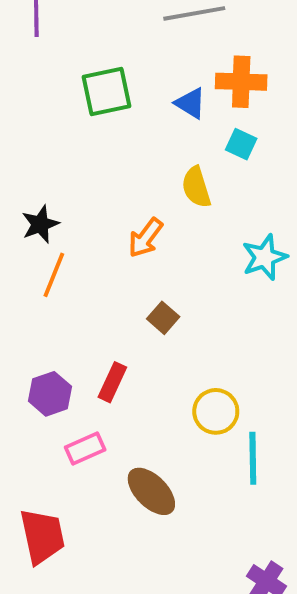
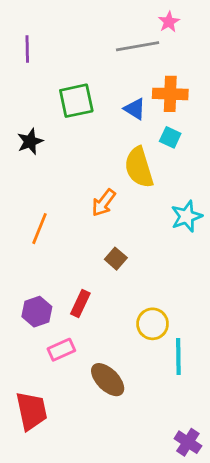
yellow semicircle: (196, 187) -> (139, 167), size x1.4
black star: (40, 224) -> (30, 142), moved

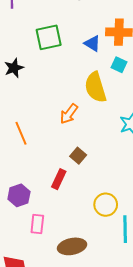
orange line: (40, 229) -> (21, 133), turned -45
red rectangle: (80, 303) -> (59, 179), moved
pink rectangle: (61, 350) -> (37, 224), turned -60
brown ellipse: (108, 380) -> (72, 246), turned -56

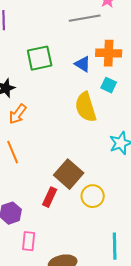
orange arrow: (69, 114) -> (18, 114), moved
brown square: (78, 156) -> (69, 174), size x1.8
yellow circle: (106, 205) -> (93, 196), moved

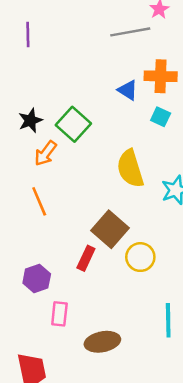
green square: (40, 58) -> (73, 124), moved, turned -36
yellow semicircle: (86, 107) -> (130, 169), moved

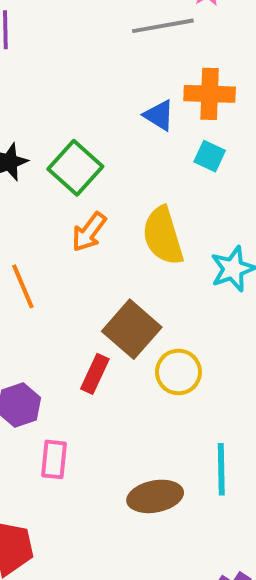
orange arrow: (46, 153) -> (89, 232), moved
brown ellipse: (102, 342) -> (155, 496), moved

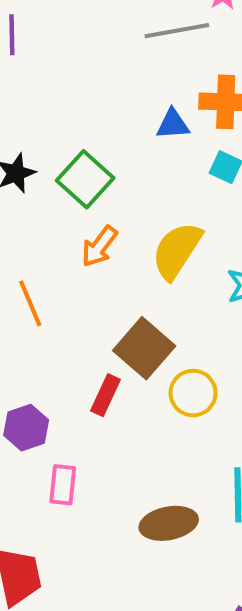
blue triangle: (159, 115) -> (173, 124), turned -36
yellow semicircle: (163, 236) -> (177, 251), turned 50

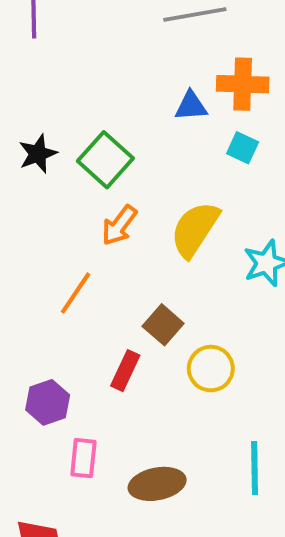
orange line: (30, 303) -> (76, 293), moved, turned 57
brown square: (144, 348) -> (163, 325), size x0.7
brown ellipse: (169, 523) -> (157, 484), moved

